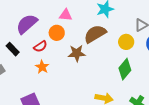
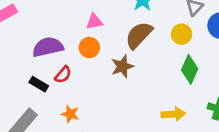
purple semicircle: (27, 24) -> (48, 47), turned 45
red semicircle: (40, 46) -> (63, 75), moved
orange star: (42, 67) -> (70, 114), moved

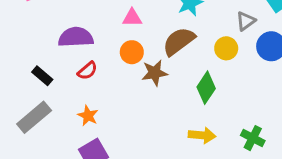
orange circle: (89, 48) -> (132, 52), moved
green diamond: (190, 69) -> (206, 88), moved
black rectangle: (39, 84) -> (42, 76), moved

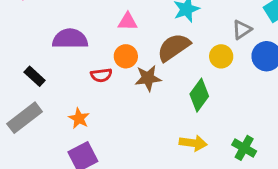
red semicircle: (87, 71) -> (101, 75), moved, turned 30

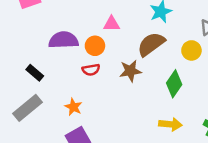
orange circle: (126, 56) -> (95, 46), moved

